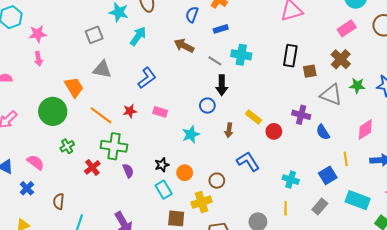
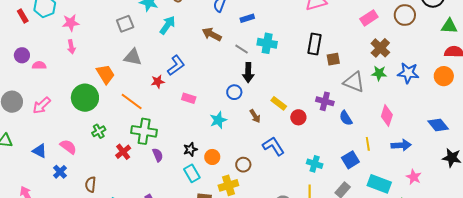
brown cross: (341, 59) -> (380, 48), moved
red star: (130, 111) -> (158, 82), moved
pink diamond: (365, 129) -> (387, 116), turned -40
brown arrow: (229, 130) -> (255, 116), turned -40

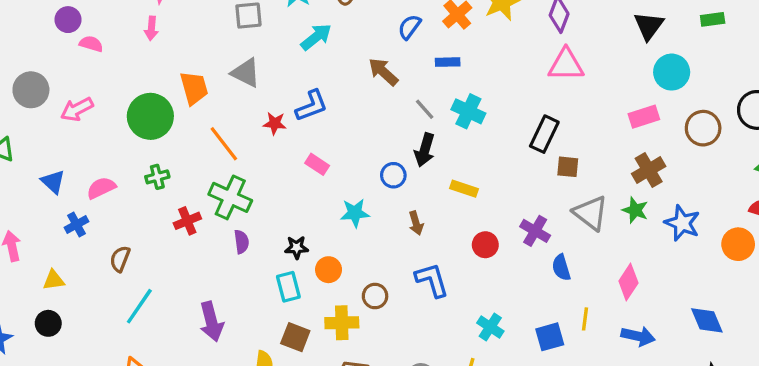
yellow rectangle: (279, 103) -> (464, 189), moved, turned -35
pink semicircle: (68, 147) -> (101, 188), turned -78

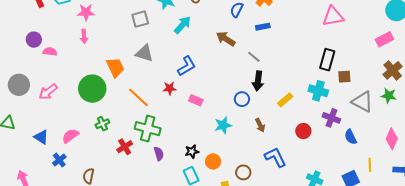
cyan cross: (468, 111) -> (318, 91), moved
red star: (275, 123) -> (170, 88), moved
yellow rectangle: (464, 189) -> (285, 100), turned -49

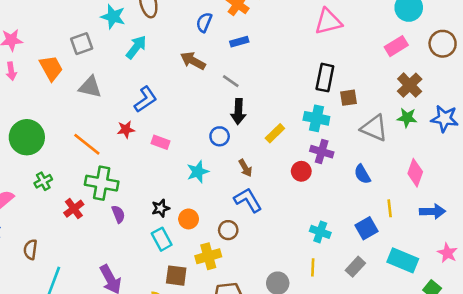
orange trapezoid: (115, 67) -> (51, 68), moved
purple cross: (331, 118) -> (322, 152), moved
blue L-shape: (275, 157) -> (248, 200), moved

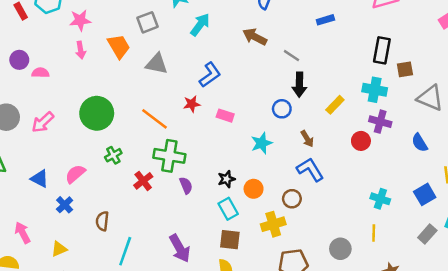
blue rectangle: (239, 42) -> (325, 20), moved
gray rectangle: (355, 267) -> (427, 234), moved
brown square: (176, 276) -> (230, 240), moved

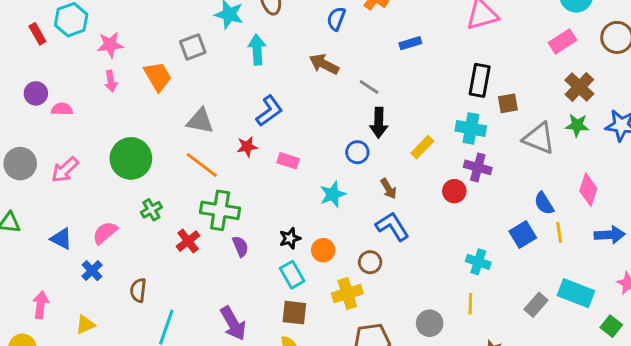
cyan arrow: (200, 25) -> (257, 50), turned -40
gray triangle: (157, 64) -> (200, 121), moved
blue semicircle: (420, 143) -> (544, 203), moved
blue square: (425, 194) -> (523, 234), moved
pink arrow: (23, 233) -> (41, 305), turned 35

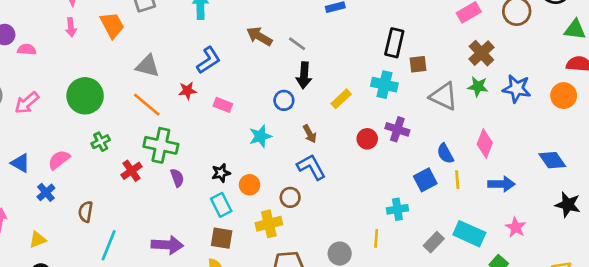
brown arrow: (324, 64) -> (259, 36), moved
purple cross: (478, 167) -> (397, 129), moved
cyan cross: (478, 262) -> (397, 209), moved, turned -30
purple arrow: (233, 323) -> (167, 245), turned -60

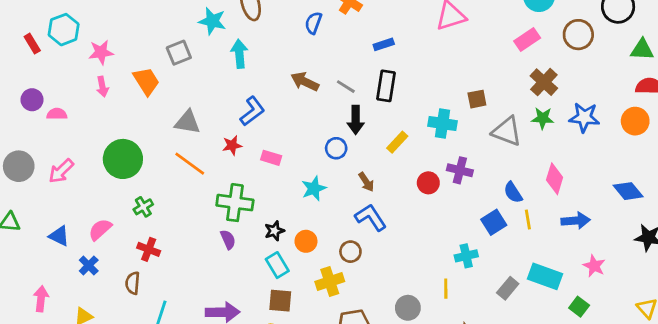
black rectangle: (394, 43) -> (386, 86), moved
green cross: (161, 145) -> (235, 203), moved
red cross: (132, 171) -> (149, 249), moved, turned -30

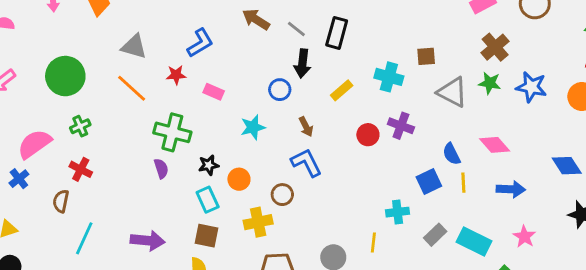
pink diamond: (555, 179) -> (495, 145), turned -64
pink semicircle: (100, 230) -> (34, 144), size x1.4
gray rectangle: (508, 288) -> (435, 235), moved

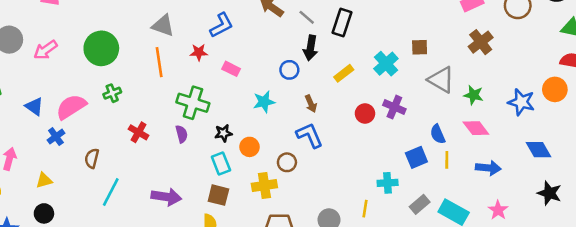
cyan cross: (389, 77) -> (386, 64), turned 30
green star: (490, 83) -> (473, 95), moved
blue star: (531, 87) -> (521, 102), moved
orange line: (132, 88) -> (159, 62), turned 36
red cross: (81, 169) -> (139, 132), moved

